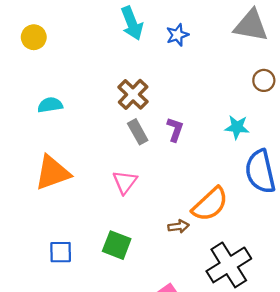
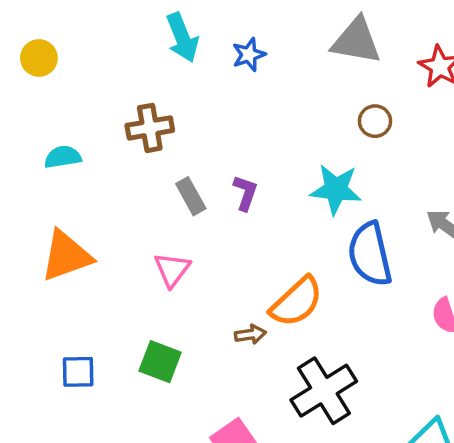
brown cross: (133, 94) -> (150, 128), moved, turned 36
cyan star: (237, 127) -> (336, 189), size x1.4

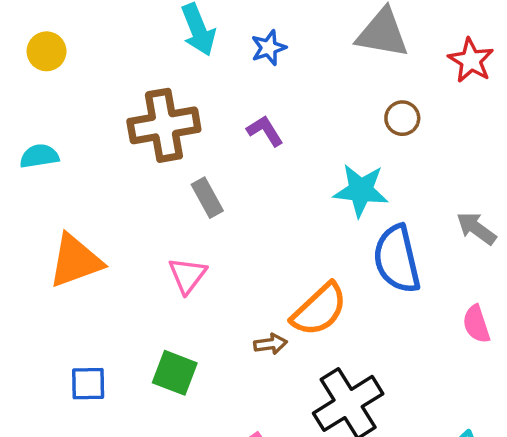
brown cross: (150, 128) -> (164, 125), size x1.4
cyan semicircle: (63, 157) -> (39, 156), moved
purple L-shape: (245, 193) -> (265, 131), moved, turned -51

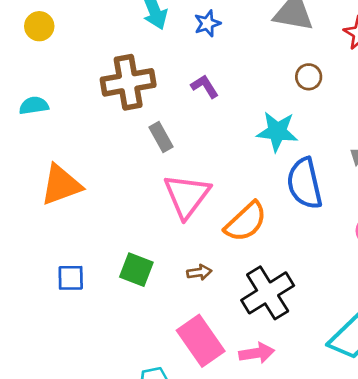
pink triangle: (187, 275) -> (187, 196), moved, size x1.6
brown arrow: (270, 344) -> (199, 272), moved

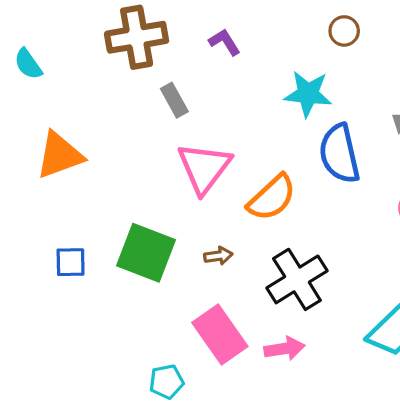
cyan semicircle: (34, 106) -> (28, 64), turned -116
green square: (136, 270) -> (146, 253), size x1.5

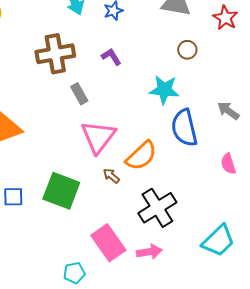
brown arrow: (218, 256) -> (111, 176), moved, turned -132

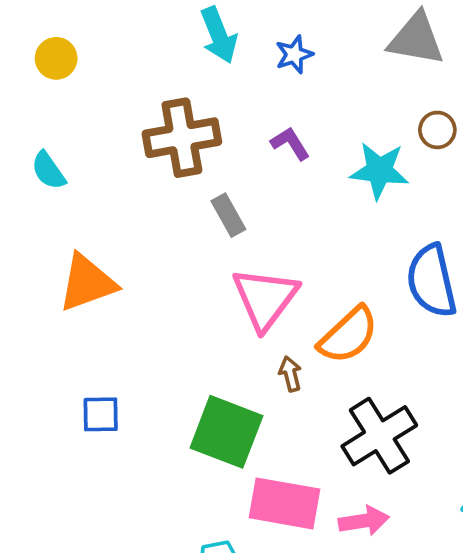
cyan star: (164, 90) -> (379, 171), moved
brown arrow: (111, 176) -> (290, 374), turned 36
green square: (61, 191) -> (226, 432), moved
pink rectangle: (108, 243) -> (284, 503), turned -45

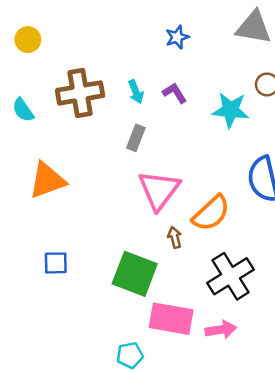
cyan arrow: (219, 35) -> (136, 92), moved, size x0.7
brown cross: (182, 138) -> (80, 93), moved
gray rectangle: (228, 215) -> (136, 138), turned 50

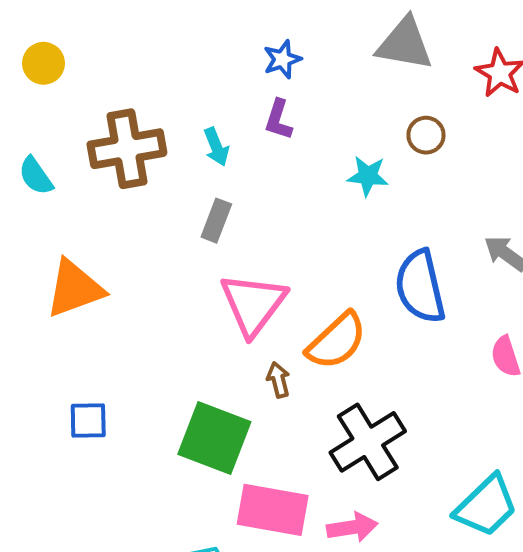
purple L-shape: (175, 93) -> (278, 120), moved, turned -130
cyan star: (231, 110) -> (368, 176), size x0.7

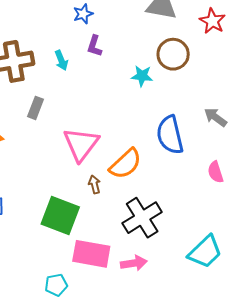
blue star: (282, 59) -> (83, 14), moved
brown circle: (426, 135) -> (173, 54), size x1.6
gray rectangle: (216, 221) -> (36, 108), moved

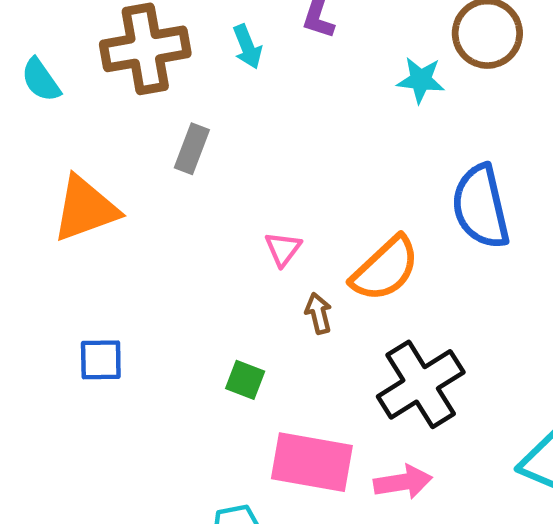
pink triangle: (81, 144) -> (283, 249), moved, size x0.5
green square: (60, 216) -> (245, 380), size x0.5

